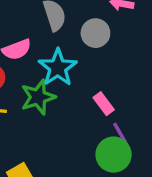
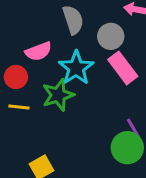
pink rectangle: (104, 104) -> (123, 68), moved, size x1.5

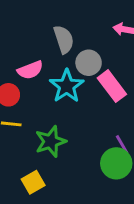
gray circle: (111, 36) -> (89, 63), moved
green star: (58, 95) -> (51, 141), moved

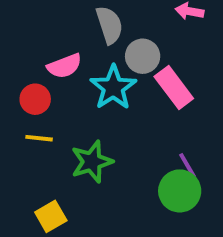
yellow square: (33, 182) -> (51, 216), moved

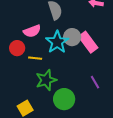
gray circle: (143, 56) -> (72, 37), moved
yellow line: (39, 138) -> (35, 58), moved
green circle: (180, 191) -> (64, 99), moved

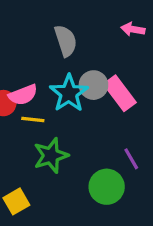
pink semicircle: (32, 31) -> (23, 95), moved
green circle: (64, 99) -> (107, 187), moved

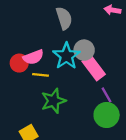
pink rectangle: (120, 93) -> (94, 68), moved
purple line: (131, 159) -> (107, 95), moved
green circle: (107, 187) -> (107, 115), moved

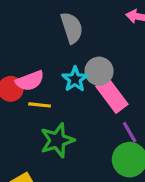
cyan star: (66, 56) -> (75, 79), size x0.7

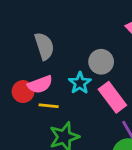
gray semicircle: (72, 28) -> (44, 46), moved
gray circle: (99, 71) -> (101, 62), moved

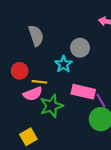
pink semicircle: (40, 84) -> (33, 94), moved
pink rectangle: (112, 97) -> (83, 92), moved, turned -40

